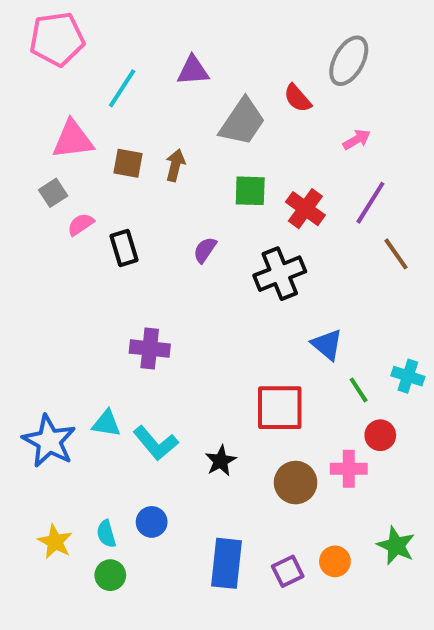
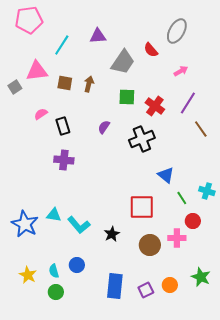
gray square: (53, 193) -> (15, 87), moved
purple cross: (150, 349) -> (64, 160), moved

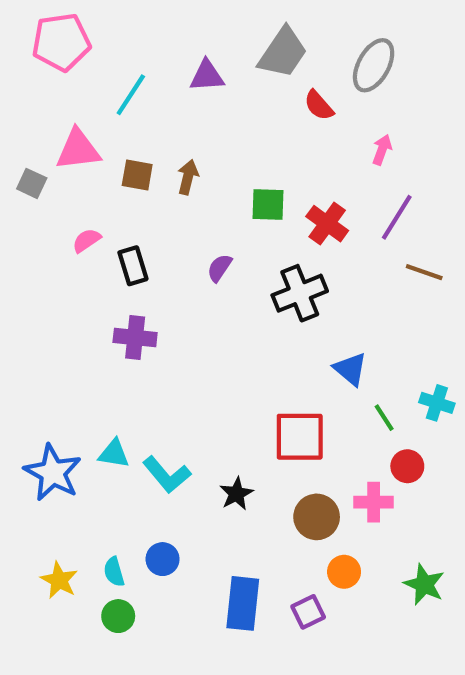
gray trapezoid: (123, 62) -> (283, 53), moved
pink arrow: (181, 71) -> (382, 150), turned -40
gray square: (15, 87) -> (32, 183), turned -32
brown line: (201, 129) -> (424, 272), turned -36
orange circle: (170, 285) -> (344, 572), moved

